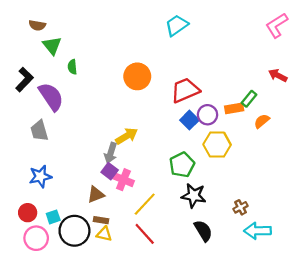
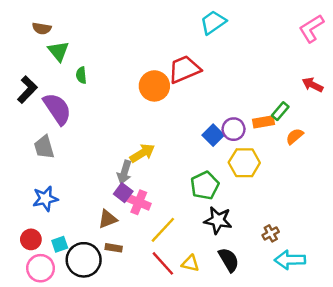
cyan trapezoid: (177, 25) -> (213, 22), moved
red trapezoid: (185, 90) -> (184, 69), moved
yellow triangle: (104, 234) -> (190, 263), moved

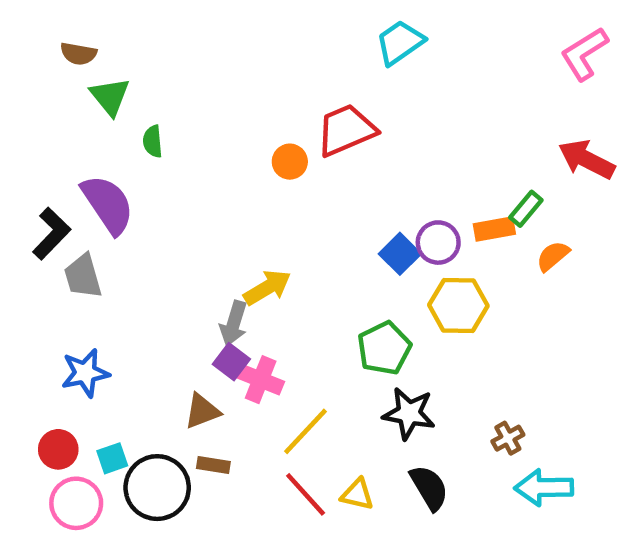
red arrow: (313, 85) -> (587, 159), size x1.4
orange circle: (154, 86) -> (290, 162), size x0.6
black L-shape: (27, 90) -> (51, 234), moved

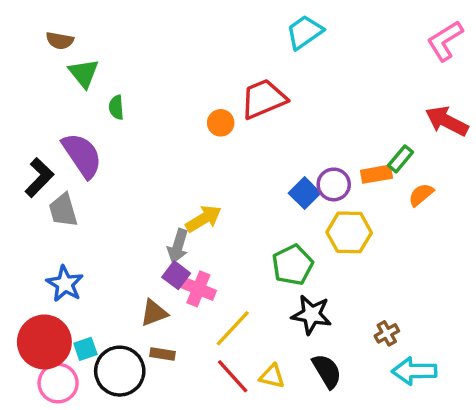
blue star: (85, 373) -> (65, 284), turned -30
red circle: (58, 449) -> (44, 342), size x1.8

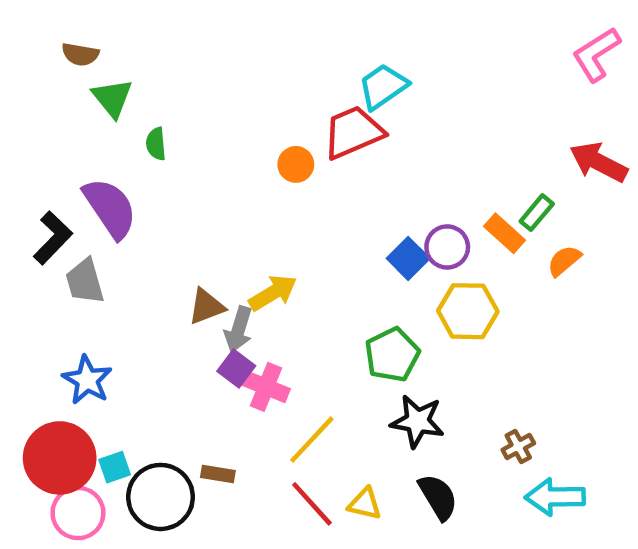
cyan trapezoid: (305, 32) -> (383, 86), moved
orange rectangle: (377, 174) -> (505, 233), turned 52
brown triangle: (154, 313) -> (206, 307), moved

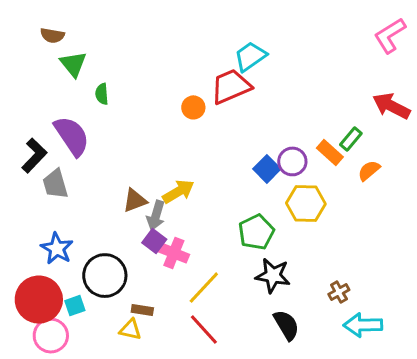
black circle: (161, 497) -> (105, 276), moved
yellow triangle: (365, 504) -> (130, 330), moved

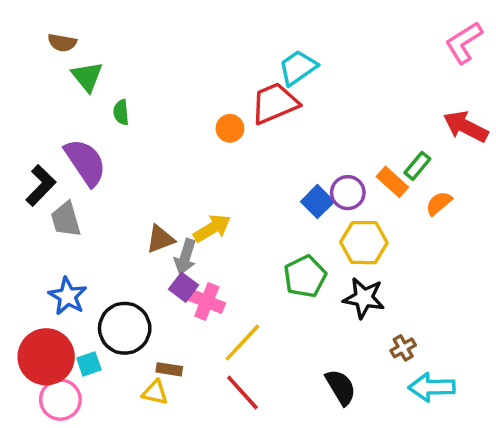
black star: (273, 276) -> (364, 298), moved

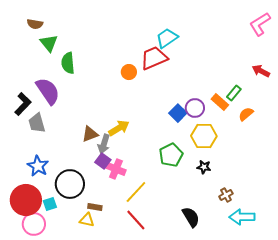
green semicircle: (121, 112) -> (68, 63), size x1.5
red arrow: (466, 127) -> (261, 71), size x0.7
black star: (364, 298) -> (204, 167), size x0.6

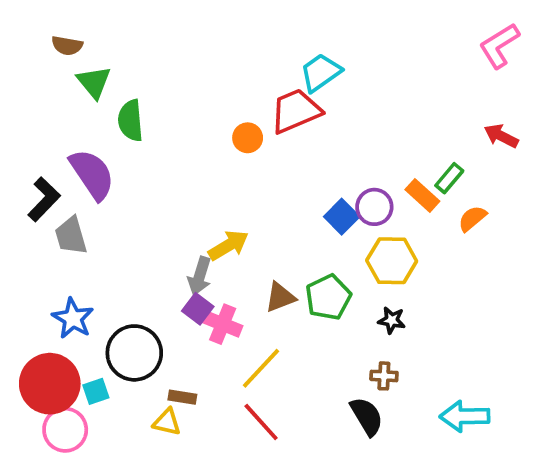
brown triangle: (90, 134) -> (280, 297), moved
brown cross: (226, 195) -> (384, 376), moved, turned 32

